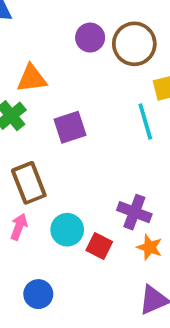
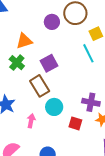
purple circle: (90, 38) -> (52, 22), moved
brown rectangle: (29, 183) -> (40, 86), moved
cyan circle: (67, 230) -> (54, 107), moved

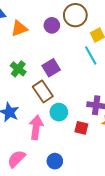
orange triangle: (24, 41) -> (19, 29), moved
pink arrow: (31, 121) -> (36, 127), size x1.6

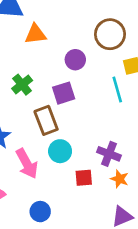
purple circle: (52, 25) -> (75, 60), moved
pink arrow: (36, 127) -> (27, 164), turned 130
red square: (81, 128) -> (84, 178), turned -32

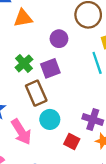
green cross: (22, 85) -> (24, 63), moved
red square: (84, 178) -> (72, 142), turned 35

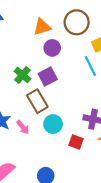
orange triangle: (23, 18) -> (42, 27), moved
pink arrow: (21, 132) -> (23, 127), moved, size x0.6

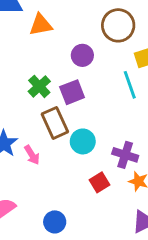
orange triangle: (42, 27) -> (41, 25), moved
cyan circle: (53, 124) -> (83, 141), moved
red square: (76, 142) -> (100, 182), turned 32

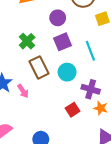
cyan line: (130, 85) -> (90, 51), moved
purple square: (72, 92) -> (62, 42), moved
cyan circle: (83, 141) -> (67, 72), moved

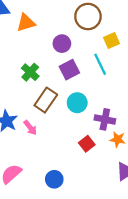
cyan line: (90, 51) -> (100, 64), moved
brown rectangle: (39, 67) -> (46, 100), turned 65

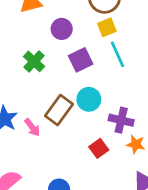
yellow square: (111, 40) -> (107, 27), moved
purple circle: (62, 44) -> (62, 29), moved
brown rectangle: (46, 100) -> (59, 110), moved

